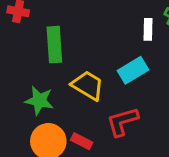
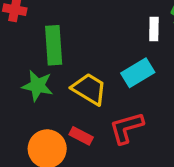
green star: (39, 100) -> (37, 86), moved
red rectangle: (82, 141) -> (81, 136), moved

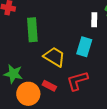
cyan rectangle: (138, 73) -> (84, 47), turned -42
green star: (37, 86) -> (13, 74), moved

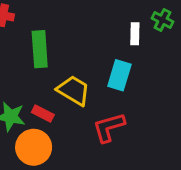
red rectangle: (49, 86) -> (43, 113), moved

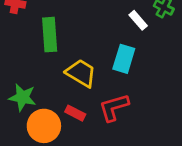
white rectangle: (135, 34) -> (138, 20), turned -42
red rectangle: (43, 113) -> (75, 113), moved

